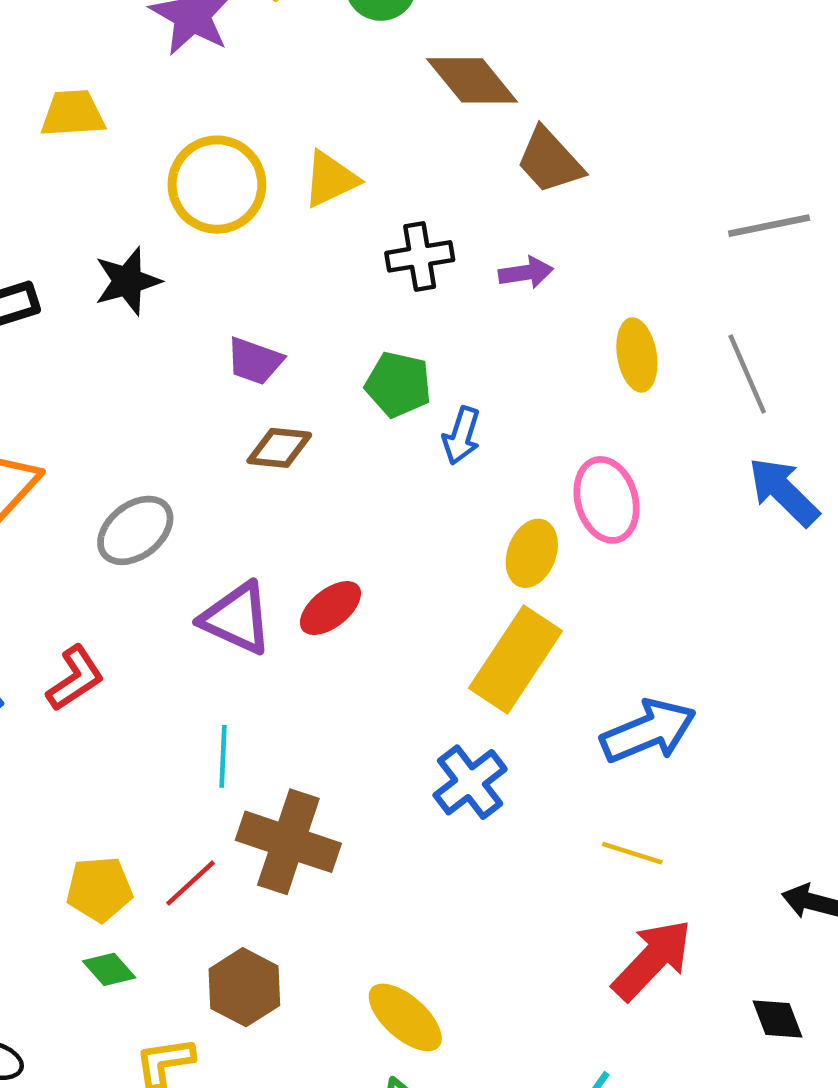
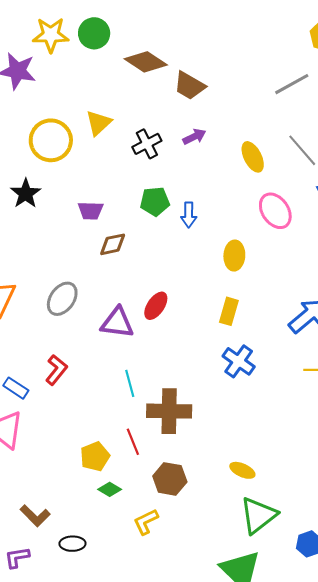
pink ellipse: (607, 500) -> (275, 211), moved
yellow rectangle: (516, 659) -> (229, 311), moved, size x0.6
red line: (190, 883) -> (133, 442), turned -52
yellow ellipse: (405, 1017) -> (242, 470), size x0.7

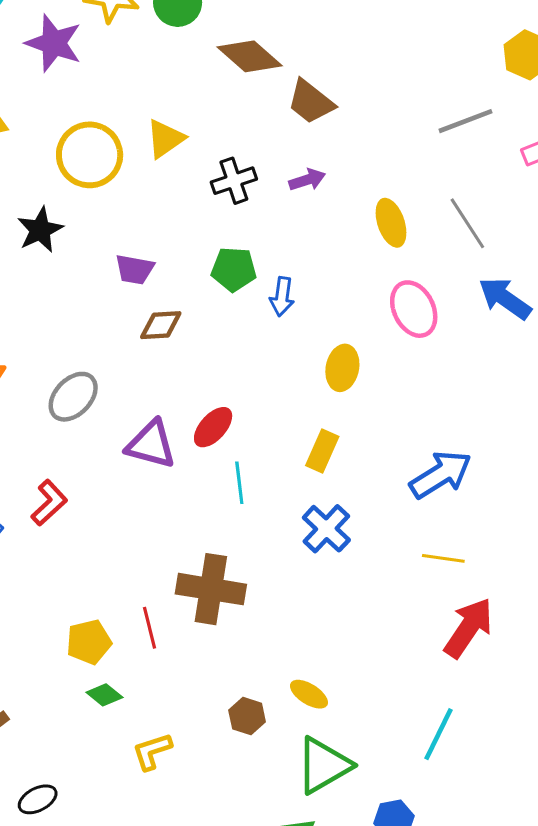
cyan line: (130, 383) -> (239, 483), moved
brown hexagon: (170, 479) -> (247, 716), moved, size x0.7
black ellipse: (72, 544) -> (38, 799), moved, turned -35

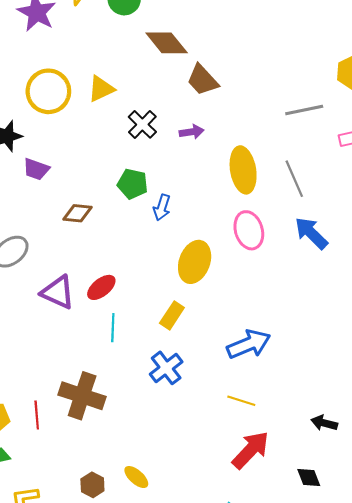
black cross: (234, 181) -> (142, 124), turned -36
yellow ellipse: (391, 223) -> (243, 170), size x1.4
purple trapezoid: (135, 269) -> (36, 169), moved
yellow ellipse: (342, 368) -> (195, 262), size x1.4

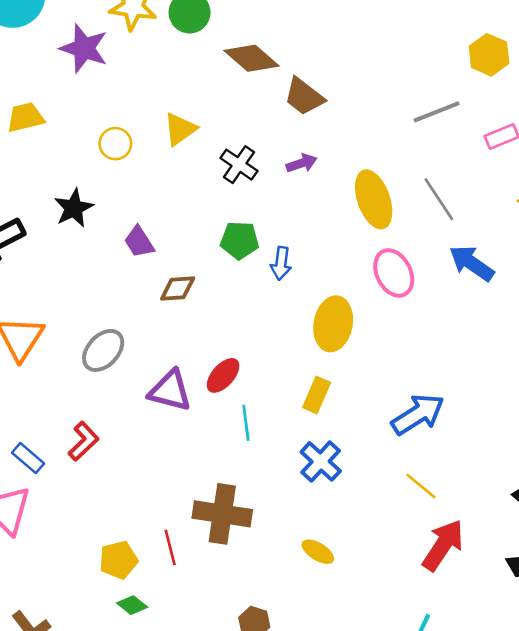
yellow circle: (48, 91) -> (115, 144), size x0.6
purple trapezoid: (36, 169) -> (139, 242), moved, turned 48
yellow line: (241, 401) -> (421, 486), turned 32
yellow ellipse: (136, 477) -> (318, 552), moved

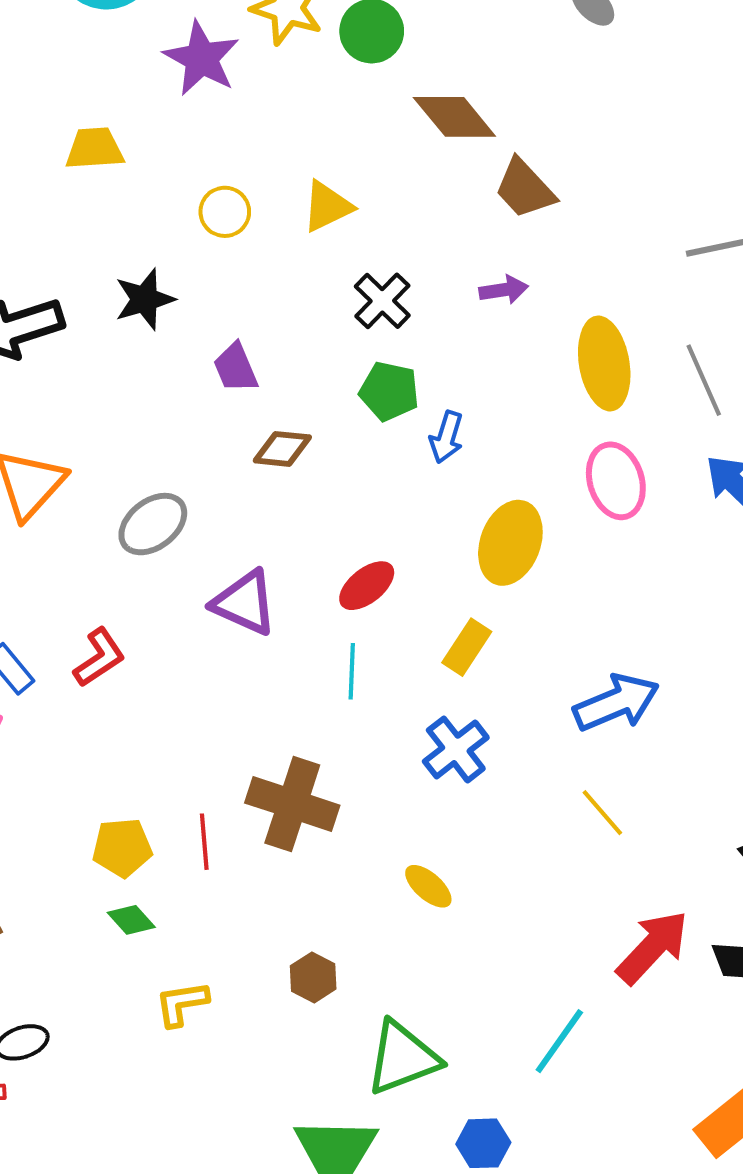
black cross: (239, 165) -> (382, 301), moved
red ellipse: (223, 375) -> (367, 586), moved
red arrow: (443, 545) -> (653, 947), moved

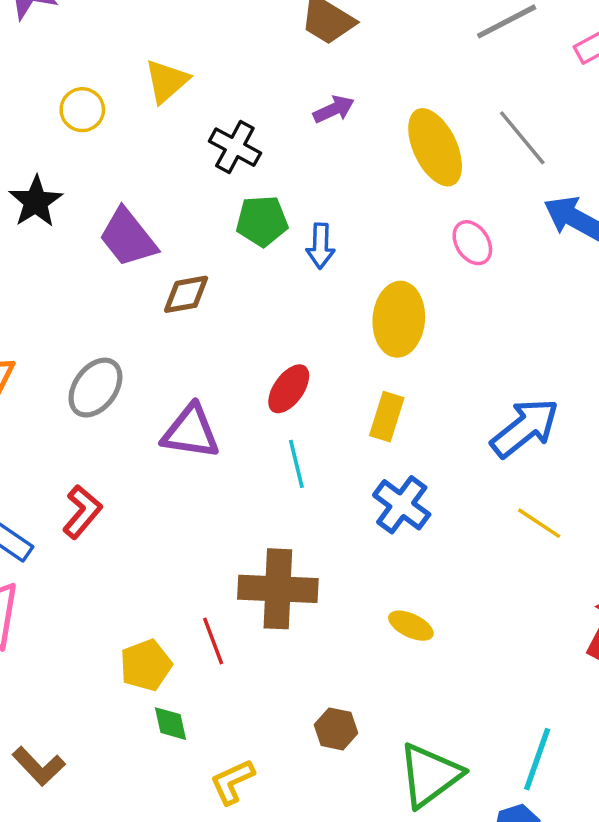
purple trapezoid: (236, 368) -> (128, 237), size x1.4
pink ellipse: (616, 481) -> (472, 243), size x0.7
green diamond: (131, 920) -> (170, 724), turned 45
cyan line: (559, 1041) -> (537, 759), moved

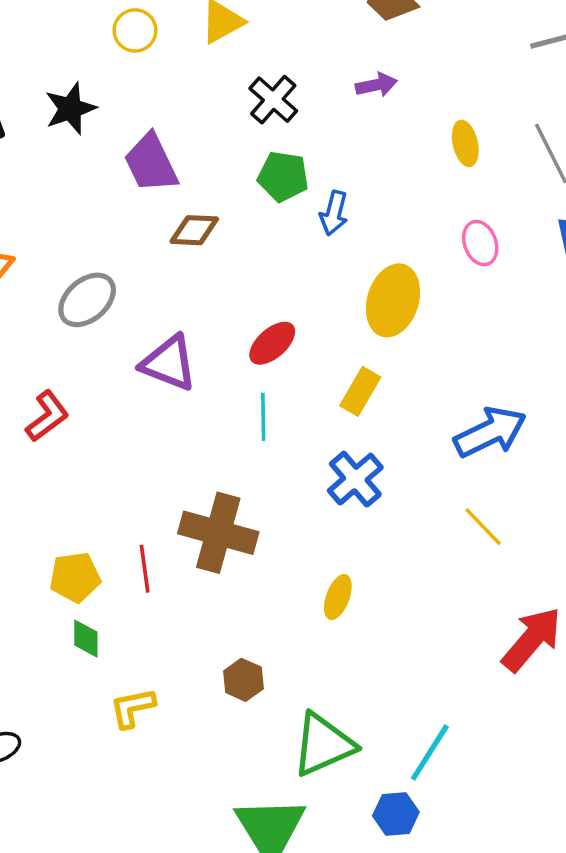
yellow ellipse: (435, 147) -> (465, 143), size x0.6
yellow ellipse: (411, 626) -> (338, 597), turned 72

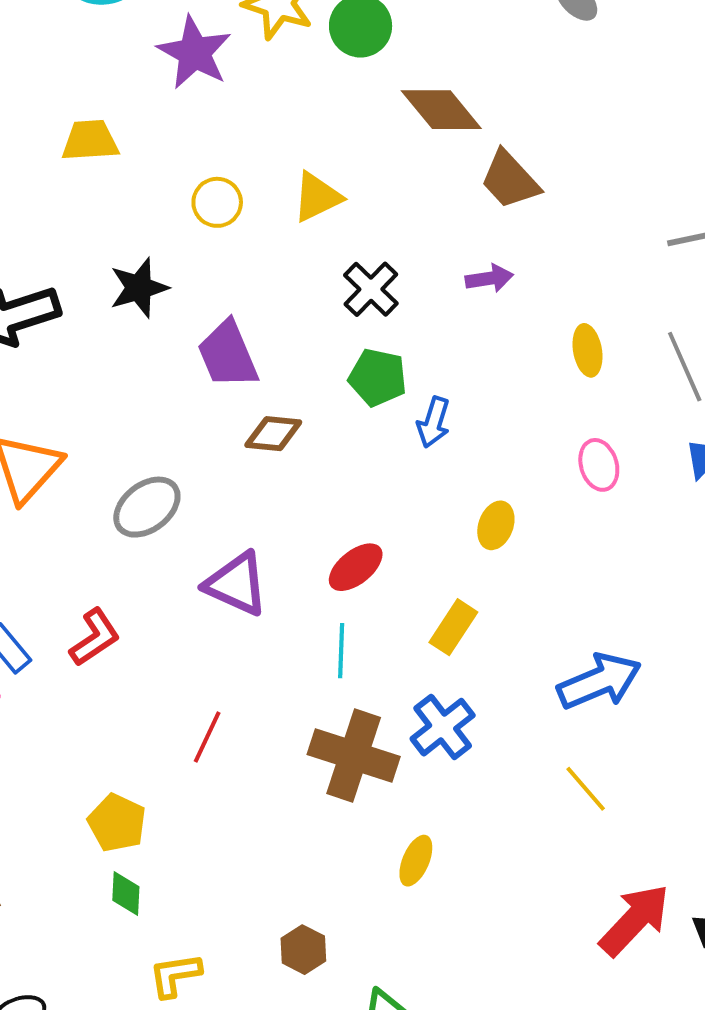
yellow ellipse: (393, 300) -> (496, 525), size x0.6
brown cross: (218, 533) -> (354, 756), moved
red line: (145, 569) -> (207, 737), moved, turned 30
yellow pentagon: (75, 577) -> (117, 823), turned 30

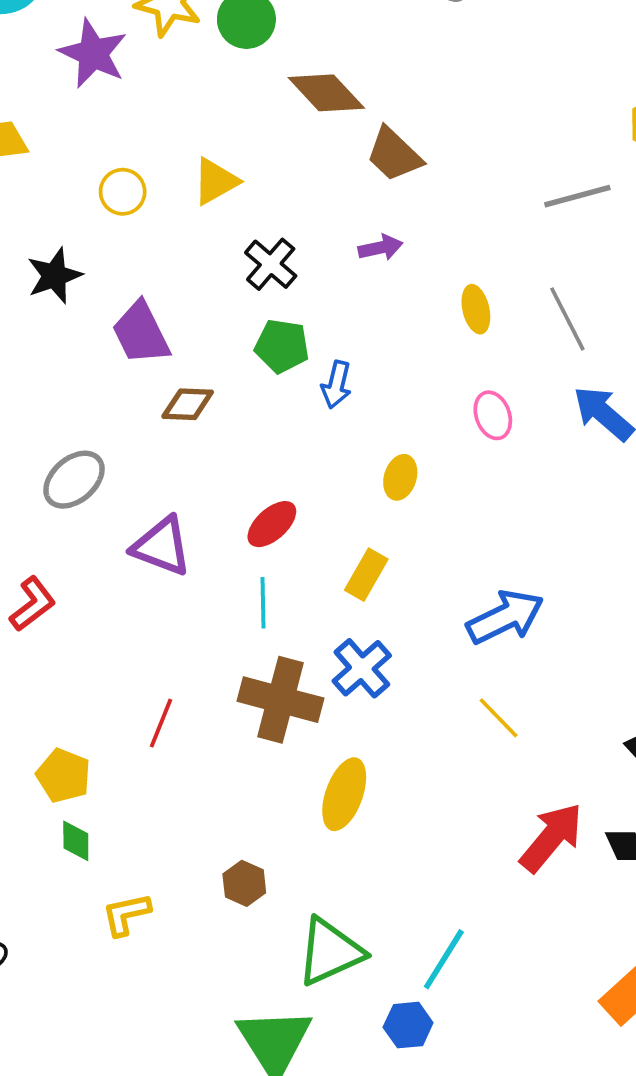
red line: (207, 737) -> (161, 723), moved
yellow ellipse: (416, 861) -> (344, 794), size x1.5

